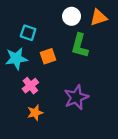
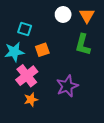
orange triangle: (99, 17) -> (87, 16), turned -42
green L-shape: (80, 46) -> (83, 45), moved
pink cross: (30, 86) -> (27, 76), size x1.5

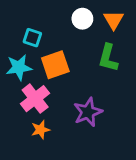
orange square: (42, 50) -> (55, 65), size x1.5

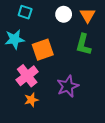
cyan square: (32, 38) -> (25, 12), moved
cyan star: (19, 67) -> (15, 39), moved

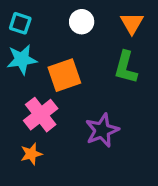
cyan square: (25, 12) -> (20, 23), moved
white circle: (64, 14) -> (82, 22), moved
orange star: (31, 100) -> (31, 154), moved

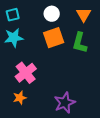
cyan square: (20, 23) -> (13, 15), turned -32
orange square: (64, 75) -> (54, 38), moved
purple star: (102, 130) -> (65, 103), moved

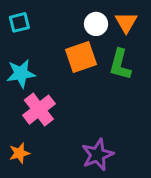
white circle: (52, 14) -> (96, 24), moved
cyan star: (14, 38) -> (21, 74), moved
orange star: (20, 98) -> (19, 153), moved

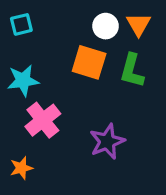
orange square: (81, 57) -> (89, 62), turned 36
purple star: (98, 155) -> (107, 142), moved

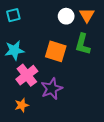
orange square: (89, 62) -> (56, 51), moved
purple star: (107, 142) -> (52, 89), moved
orange star: (21, 168) -> (22, 105), moved

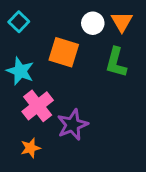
cyan square: (13, 15) -> (19, 22), turned -32
cyan star: (14, 50) -> (20, 71), turned 30
orange square: (56, 51) -> (64, 52), moved

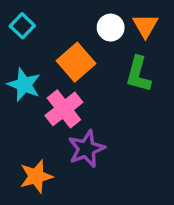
orange square: (64, 52) -> (76, 62), turned 32
pink cross: (38, 106) -> (64, 109), moved
orange star: (30, 148) -> (36, 176), size x1.4

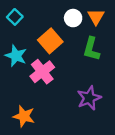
purple star: (86, 149) -> (89, 98), moved
orange star: (36, 176) -> (24, 116), turned 30

